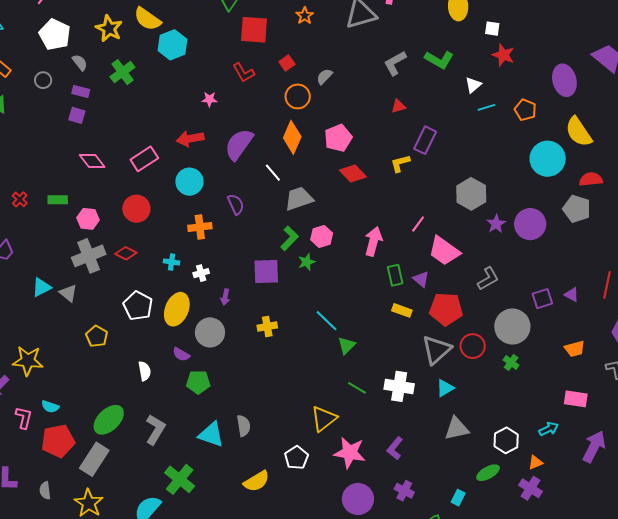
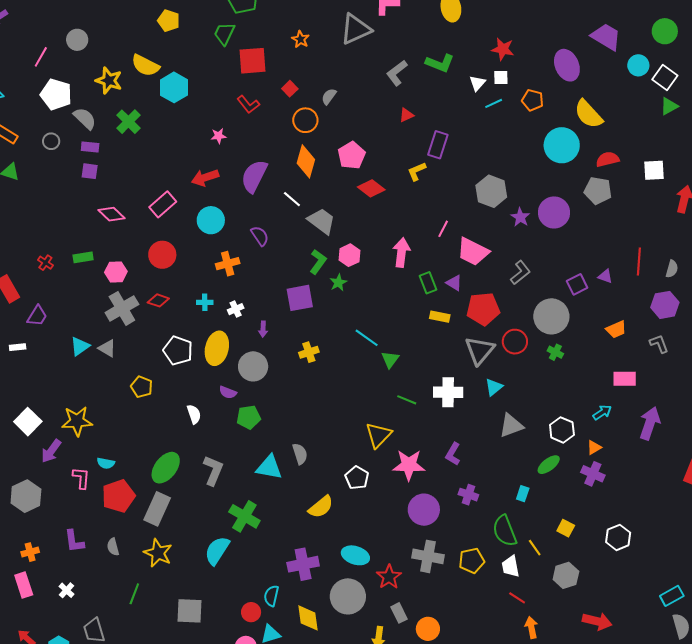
white square: (492, 29) -> (501, 78), moved
gray semicircle: (80, 62) -> (85, 118), size x1.4
gray trapezoid: (299, 199) -> (322, 221), turned 64

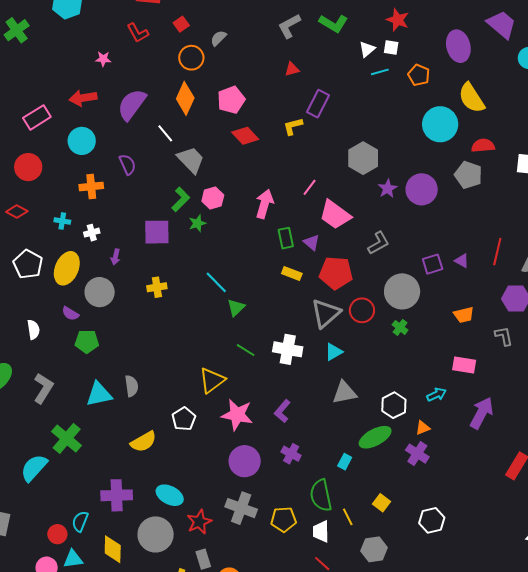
green ellipse: (549, 465) -> (375, 437), size x1.4
cyan triangle: (269, 467) -> (99, 394), turned -32

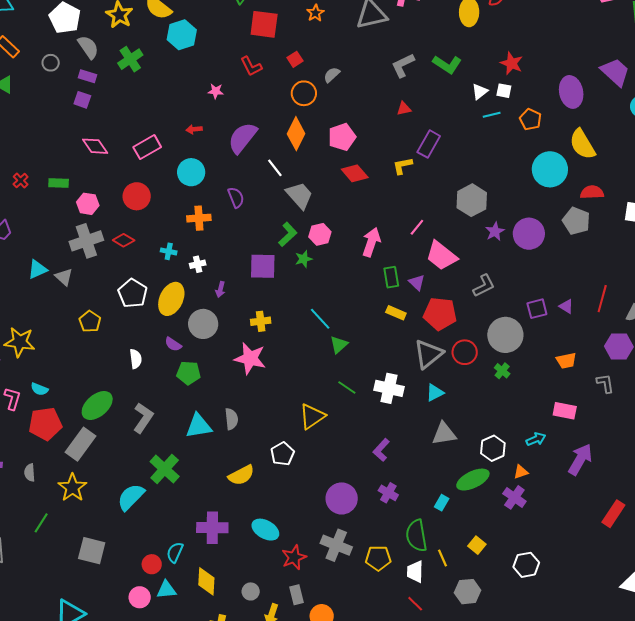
red arrow: (83, 98) -> (194, 129), size x0.6
pink star: (237, 415) -> (250, 358), moved
gray circle: (156, 534) -> (251, 591), moved, size x0.5

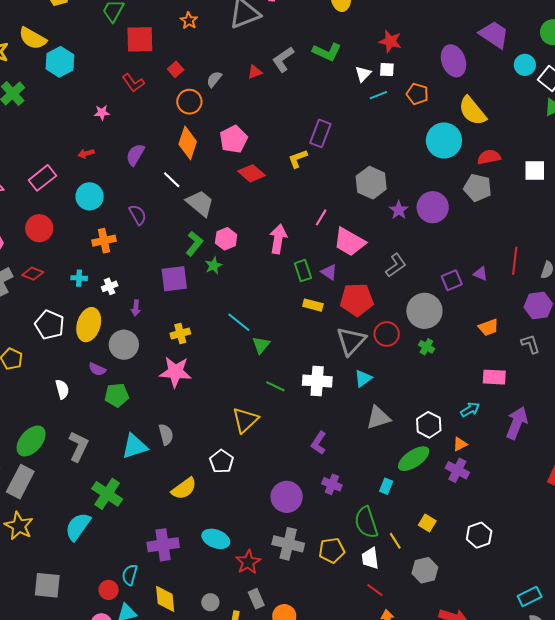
red triangle: (404, 109) -> (255, 72), moved
purple semicircle: (242, 138) -> (135, 155), size x0.7

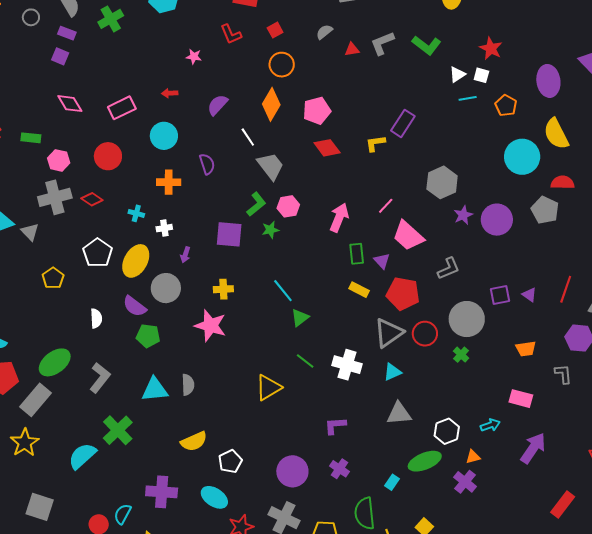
gray semicircle: (214, 79) -> (324, 32), moved
purple semicircle: (97, 369) -> (135, 306), size x1.4
purple L-shape: (319, 443) -> (335, 426), turned 40
white pentagon: (222, 461) -> (230, 461), moved

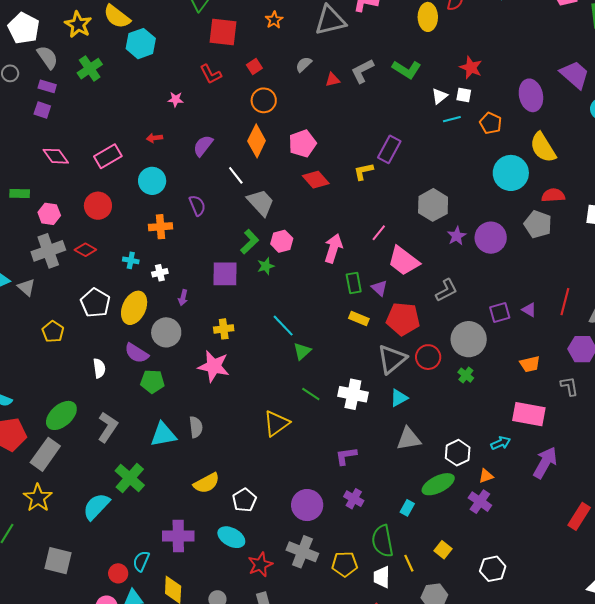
pink rectangle: (521, 399) -> (529, 414), size x1.4

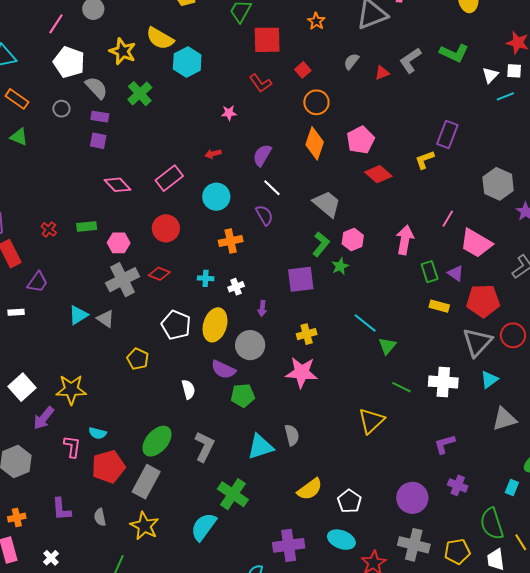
white line: (236, 175) -> (272, 188), moved

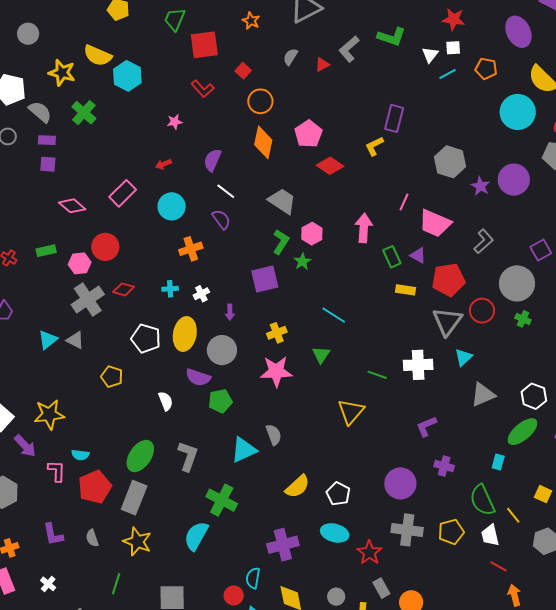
red circle: (166, 228) -> (105, 247), moved
green triangle: (387, 346) -> (321, 355), moved
purple arrow: (44, 418) -> (25, 446), turned -75

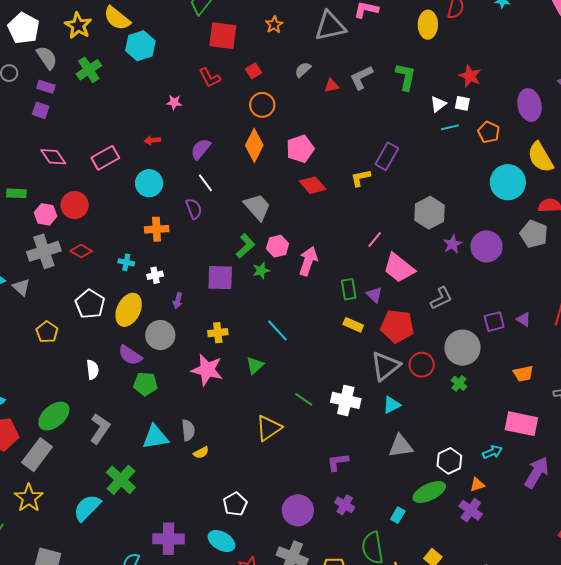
green L-shape: (392, 37) -> (406, 77), turned -112
pink arrow: (364, 228) -> (308, 261), moved
yellow semicircle: (297, 486) -> (201, 453), moved, size x0.6

